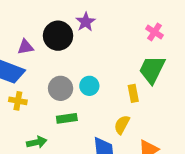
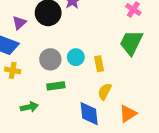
purple triangle: (25, 47) -> (19, 23), turned -32
yellow rectangle: (133, 93) -> (99, 64), moved

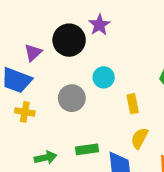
cyan circle: (76, 57) -> (104, 77), moved
green rectangle: (56, 86) -> (87, 149), moved

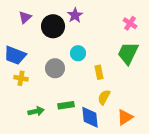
purple triangle: (33, 53) -> (25, 17), moved

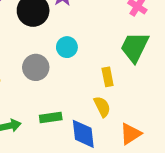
yellow rectangle: (99, 72) -> (108, 77), moved
yellow semicircle: (104, 97) -> (102, 107), turned 126

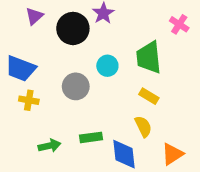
green trapezoid: (135, 47) -> (149, 57), moved, turned -32
yellow rectangle: (108, 77) -> (149, 96), turned -48

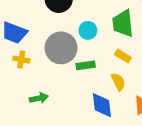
gray circle: (76, 86) -> (61, 48), size x1.4
green rectangle: (91, 137) -> (86, 65), moved

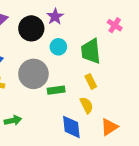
cyan circle: (88, 30) -> (58, 47), moved
yellow rectangle: (123, 56) -> (91, 81), turned 32

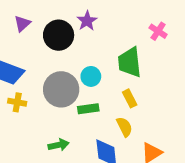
cyan circle: (58, 47) -> (91, 76), moved
green arrow: (13, 120) -> (59, 145), moved

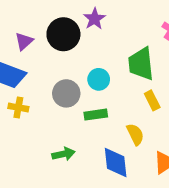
purple triangle: (22, 23) -> (24, 41), moved
gray circle: (61, 89) -> (66, 93), size x0.7
yellow rectangle: (130, 98) -> (152, 100), moved

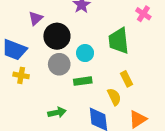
black circle: (63, 34) -> (57, 36), moved
purple triangle: (24, 41) -> (36, 18), moved
yellow rectangle: (152, 100) -> (127, 79), moved

